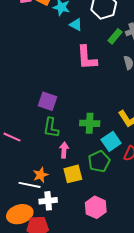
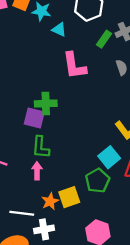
green cross: (90, 123) -> (46, 104), moved
pink arrow: (64, 150) -> (37, 171), moved
orange star: (41, 175) -> (50, 201), moved

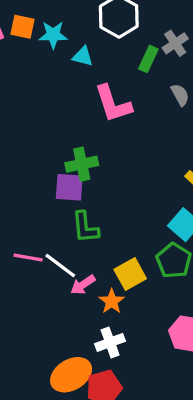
pink arrow: (37, 171) -> (83, 285), moved, turned -114
yellow square: (69, 197) -> (130, 274), moved
white line: (22, 213) -> (60, 265), moved, turned 40

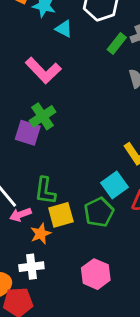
pink L-shape: (113, 104) -> (43, 70), moved, turned -39
green cross: (82, 164) -> (43, 116), turned -35
green L-shape: (85, 227) -> (45, 191), moved

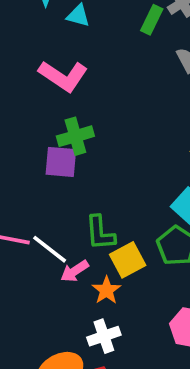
green cross: (43, 116) -> (75, 136), turned 30

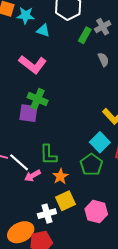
green cross: (75, 136) -> (38, 99), turned 36
yellow square: (128, 260) -> (65, 201), moved
orange star: (106, 290) -> (60, 176), moved

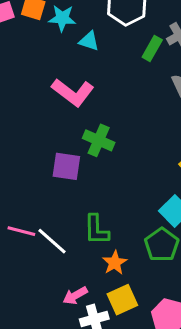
green cross: (38, 99) -> (99, 140), moved
pink arrow: (33, 176) -> (75, 296), moved

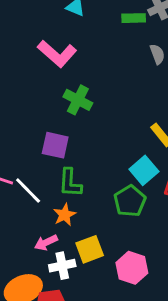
green rectangle: (152, 48) -> (134, 18), turned 55
purple square: (66, 166) -> (55, 145), moved
orange star: (115, 263) -> (65, 215), moved

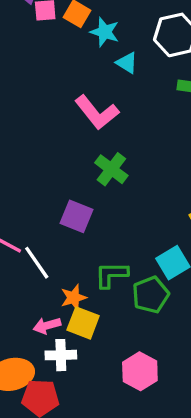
green L-shape: (70, 183) -> (111, 275), moved, turned 76
yellow square: (90, 249) -> (83, 323), moved, turned 32

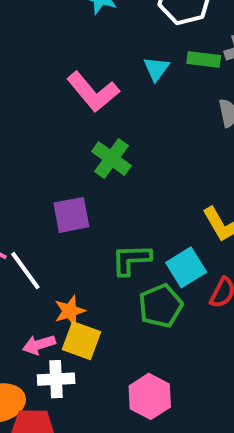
cyan triangle: (127, 63) -> (156, 69), moved, turned 35
purple square: (77, 216) -> (71, 215), turned -32
green L-shape: (111, 275) -> (131, 260), moved

